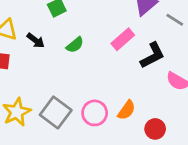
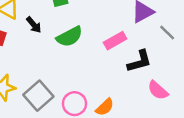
green semicircle: (75, 45) -> (69, 37), size x1.5

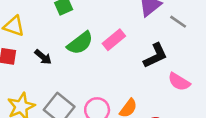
black arrow: (34, 25) -> (43, 57), moved
pink rectangle: (115, 41) -> (114, 40), moved

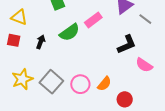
pink rectangle: (114, 40) -> (93, 20), moved
black arrow: (43, 57) -> (41, 42), turned -112

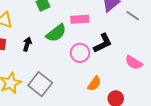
pink rectangle: (93, 20) -> (80, 19), turned 36
black L-shape: (127, 44) -> (103, 43), moved
pink circle: (80, 84) -> (80, 53), moved

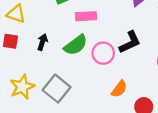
pink rectangle: (80, 19) -> (86, 16), moved
green semicircle: (56, 33) -> (76, 45), moved

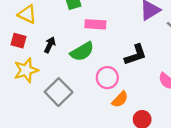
pink circle: (103, 53) -> (107, 78), moved
yellow star: (22, 87) -> (26, 70), moved

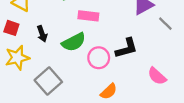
black arrow: (50, 45) -> (42, 34), turned 133
pink circle: (107, 78) -> (99, 58), moved

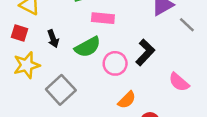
black L-shape: (127, 48) -> (145, 52), turned -30

